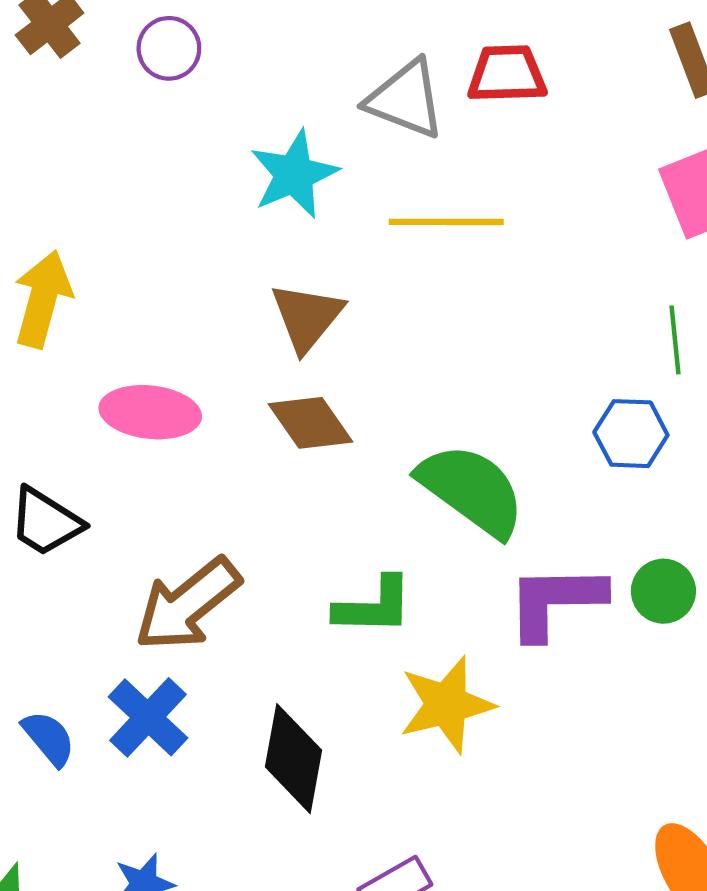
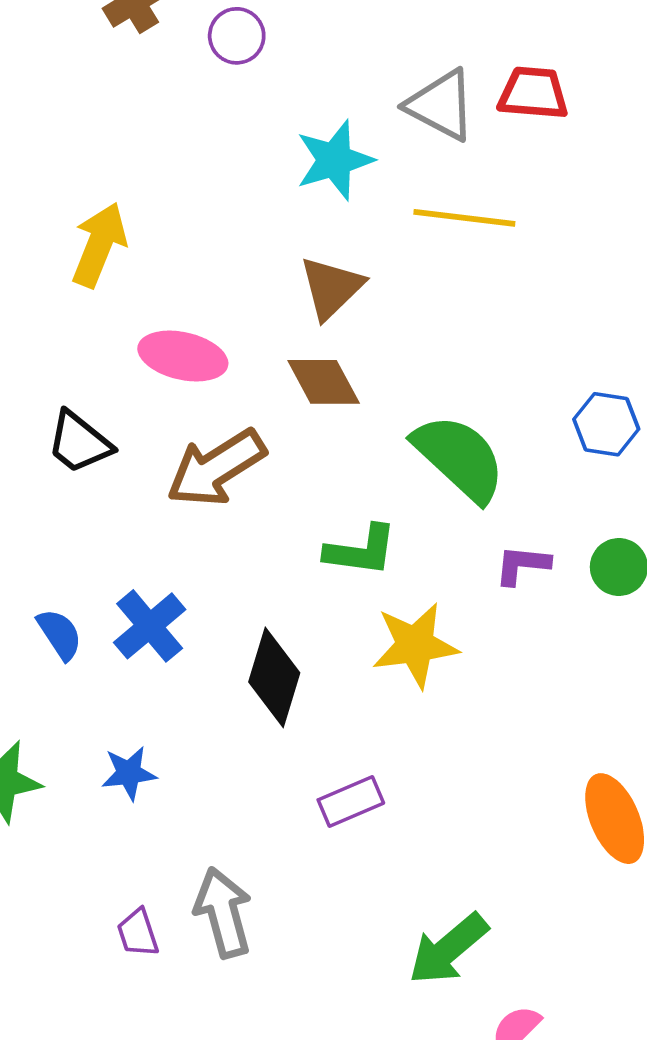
purple L-shape: (555, 601) -> (522, 565), size x0.6
brown arrow: (188, 604) -> (216, 468), moved

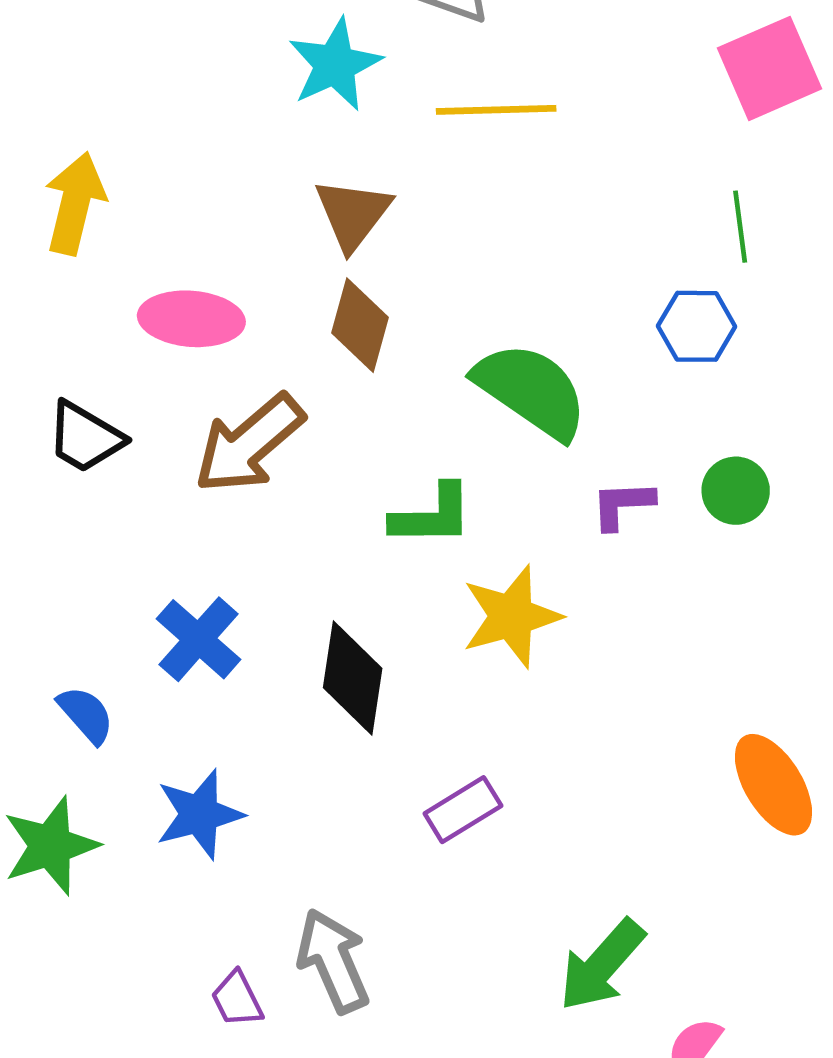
brown diamond: (324, 382) -> (360, 325), turned 52
blue semicircle: (60, 634) -> (86, 715), moved
blue star: (129, 773) -> (199, 814), size x1.4

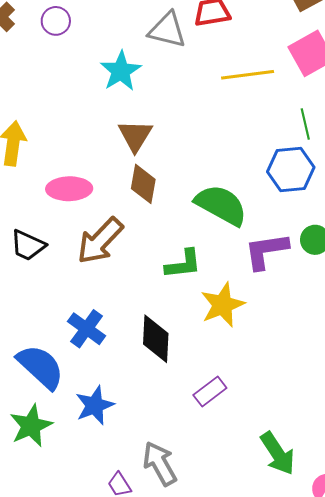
yellow line: (496, 110) -> (248, 75), moved
blue hexagon: (697, 326) -> (291, 170), size x1.4
purple L-shape: (623, 505) -> (266, 251), size x1.6
blue semicircle: (86, 715) -> (41, 367), size x1.8
green arrow: (602, 965) -> (278, 453), turned -69

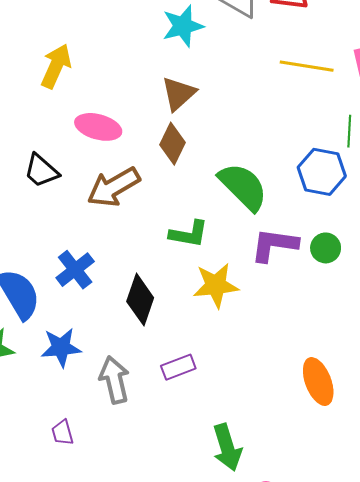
gray arrow: (160, 464) -> (114, 380), moved

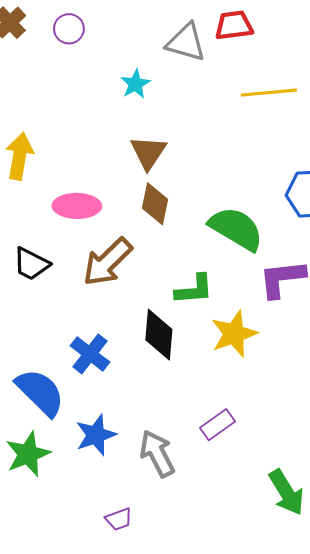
cyan star: (183, 26) -> (135, 84), size x0.7
black diamond: (140, 300) -> (159, 335), moved
purple trapezoid: (62, 433) -> (119, 519), turned -80

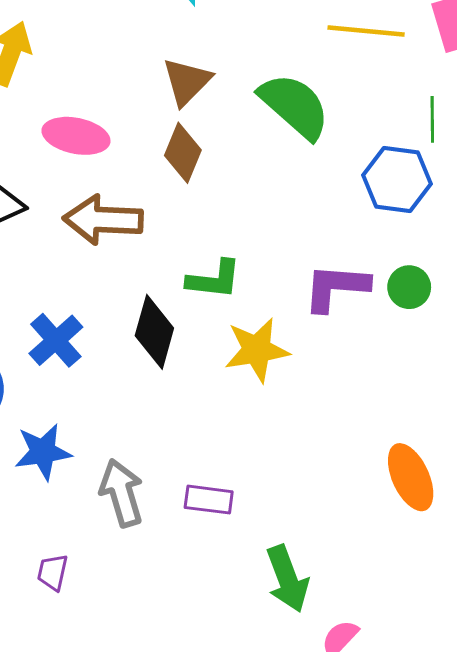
green semicircle: (236, 229) -> (295, 106), moved
brown arrow: (107, 262) -> (103, 220), turned 36
purple rectangle: (218, 425) -> (209, 500), moved, turned 32
purple trapezoid: (119, 519) -> (53, 572), turned 112

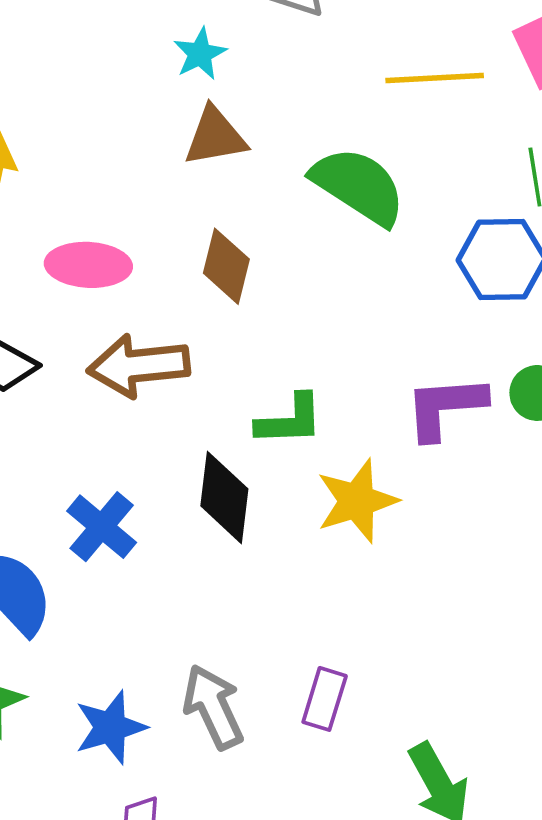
brown triangle: (187, 82) -> (215, 137), moved, turned 44
blue star: (43, 452) -> (110, 727), moved
purple rectangle: (209, 500) -> (325, 699), turned -72

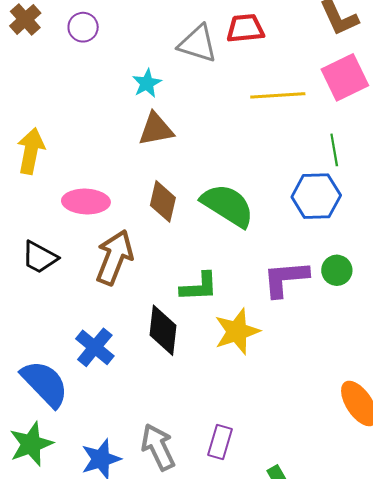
green semicircle: (359, 186) -> (228, 205), moved
brown arrow: (138, 366) -> (114, 257), turned 118

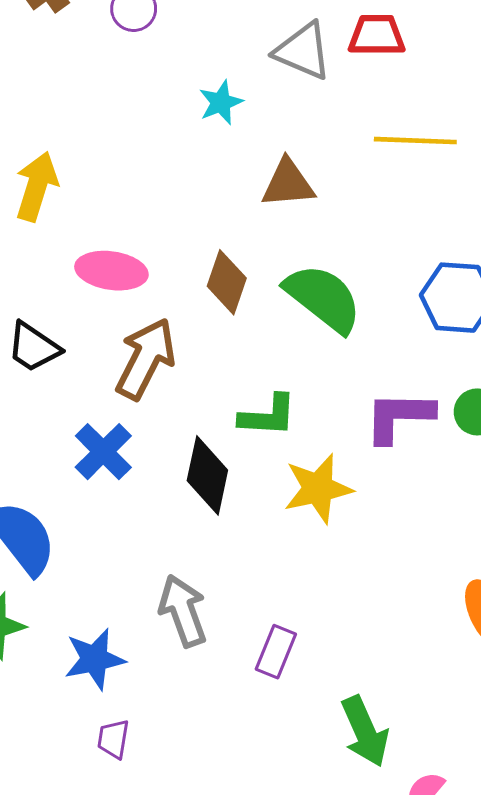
brown triangle: (156, 129) -> (288, 183), moved
blue cross: (95, 347) -> (103, 452), moved
gray arrow: (158, 447) -> (183, 611), moved

